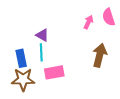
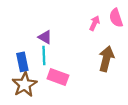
pink rectangle: (54, 72) -> (58, 77), turned 30
brown star: (23, 79) -> (25, 85), turned -30

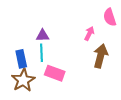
pink arrow: (94, 23) -> (89, 34), moved
purple triangle: (45, 37) -> (43, 36), turned -32

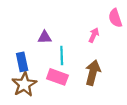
cyan line: (42, 53) -> (62, 55), moved
brown arrow: (100, 56) -> (93, 73), moved

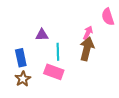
brown arrow: (93, 73) -> (87, 49), moved
brown star: (24, 84) -> (23, 79), size x0.7

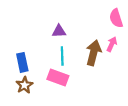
pink arrow: (88, 33) -> (112, 44), moved
purple triangle: (42, 35) -> (59, 31), moved

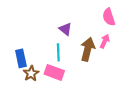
purple triangle: (59, 31) -> (65, 29), moved, turned 40
brown star: (24, 85) -> (31, 73), moved

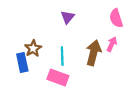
purple triangle: (65, 29) -> (68, 17), moved, turned 32
brown star: (31, 73) -> (33, 48), moved

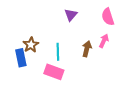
purple triangle: (68, 17) -> (71, 15), moved
brown arrow: (93, 53) -> (87, 49), size x0.7

